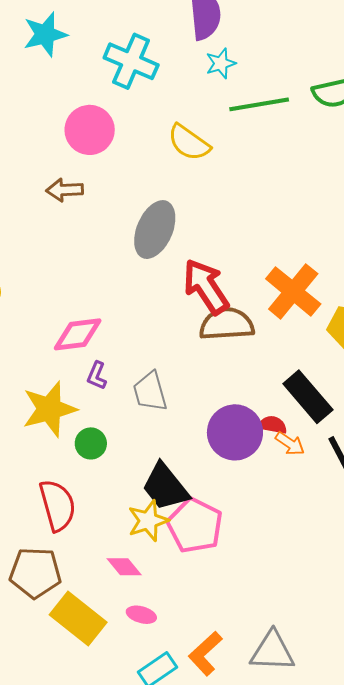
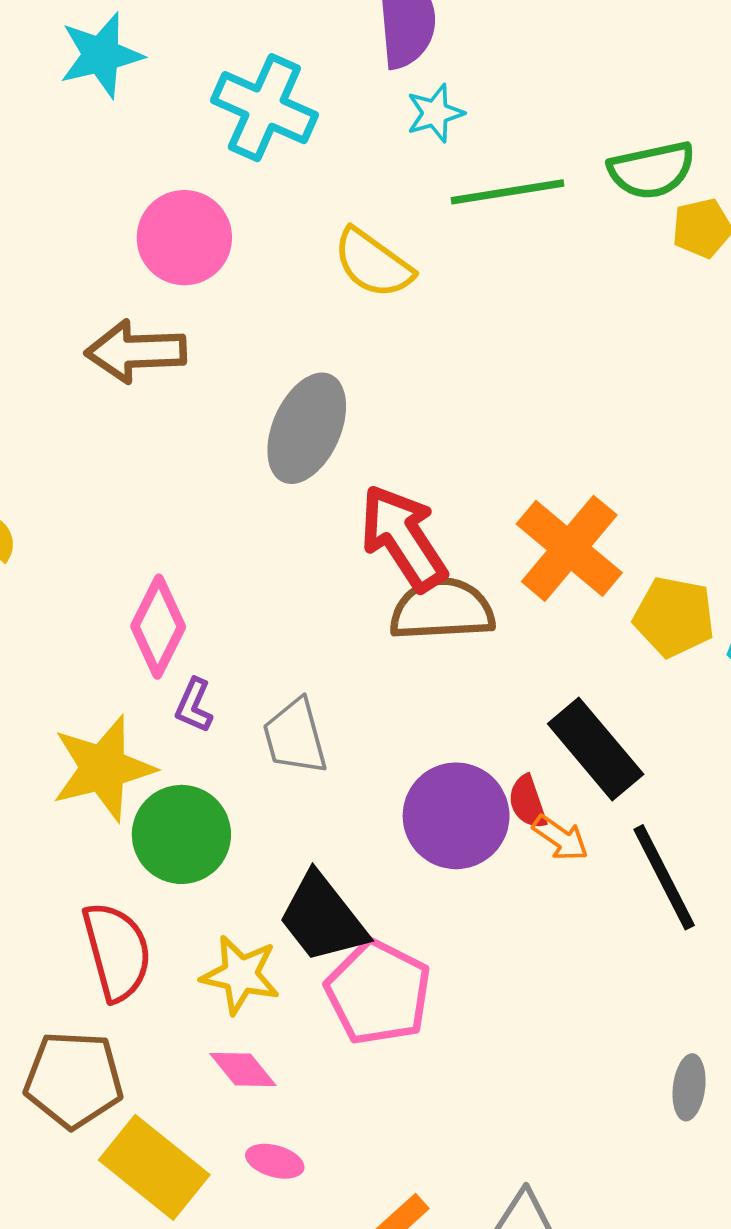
brown arrow: (65, 190) -> (136, 351), size x1.4
pink diamond: (78, 334) -> (158, 627), turned -57
red semicircle: (272, 425) -> (528, 802), turned -120
green circle: (91, 443) -> (181, 834), size x1.6
yellow star: (148, 521) -> (240, 975), moved, turned 30

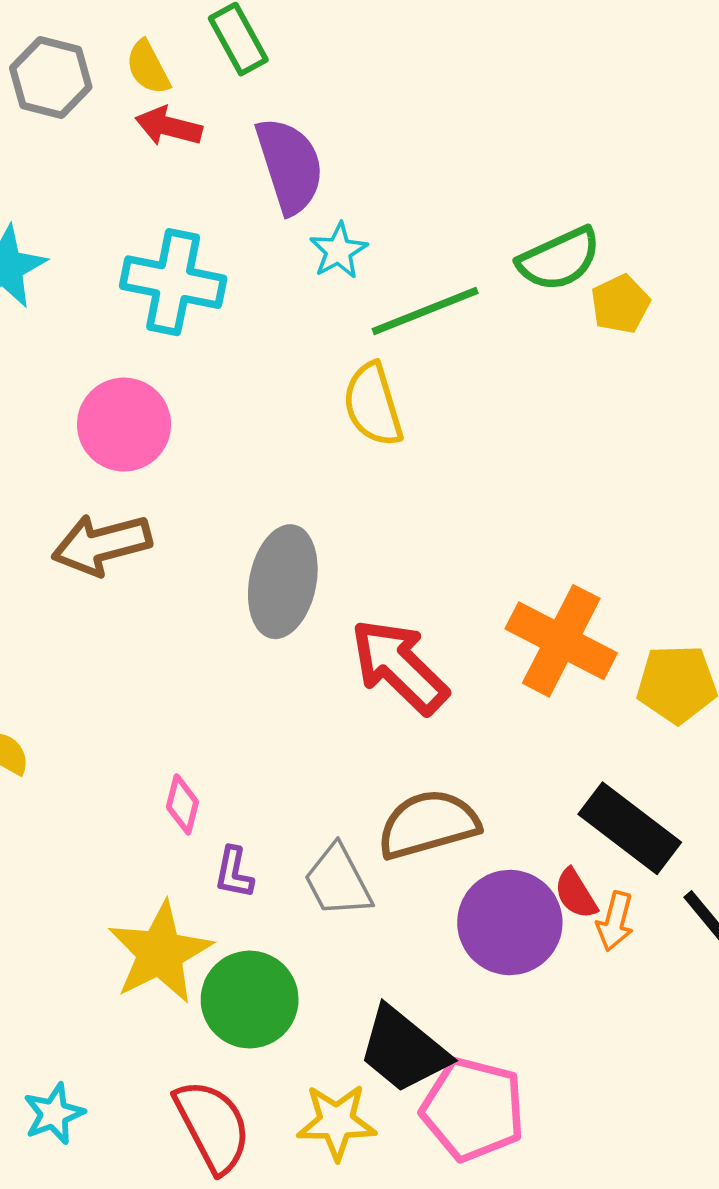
yellow semicircle: (373, 263) -> (373, 405), moved, turned 50
brown semicircle: (442, 609) -> (428, 824), moved
pink diamond: (158, 627) -> (182, 804), size x0.6
orange arrow: (560, 838) -> (615, 921), turned 82

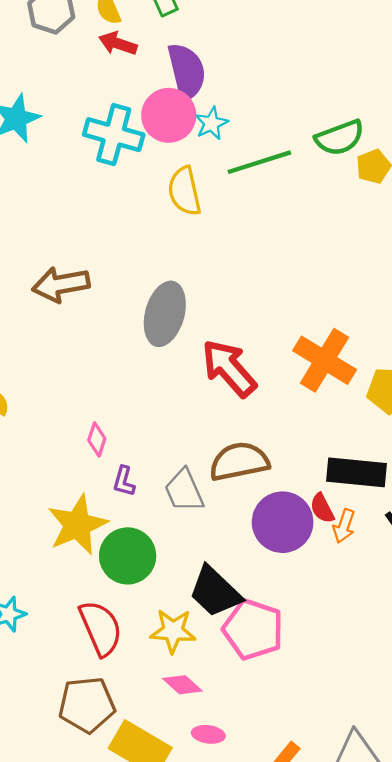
yellow semicircle: (373, 405) -> (185, 191), moved
pink circle: (124, 425) -> (169, 115), moved
black rectangle: (630, 828) -> (356, 472), turned -36

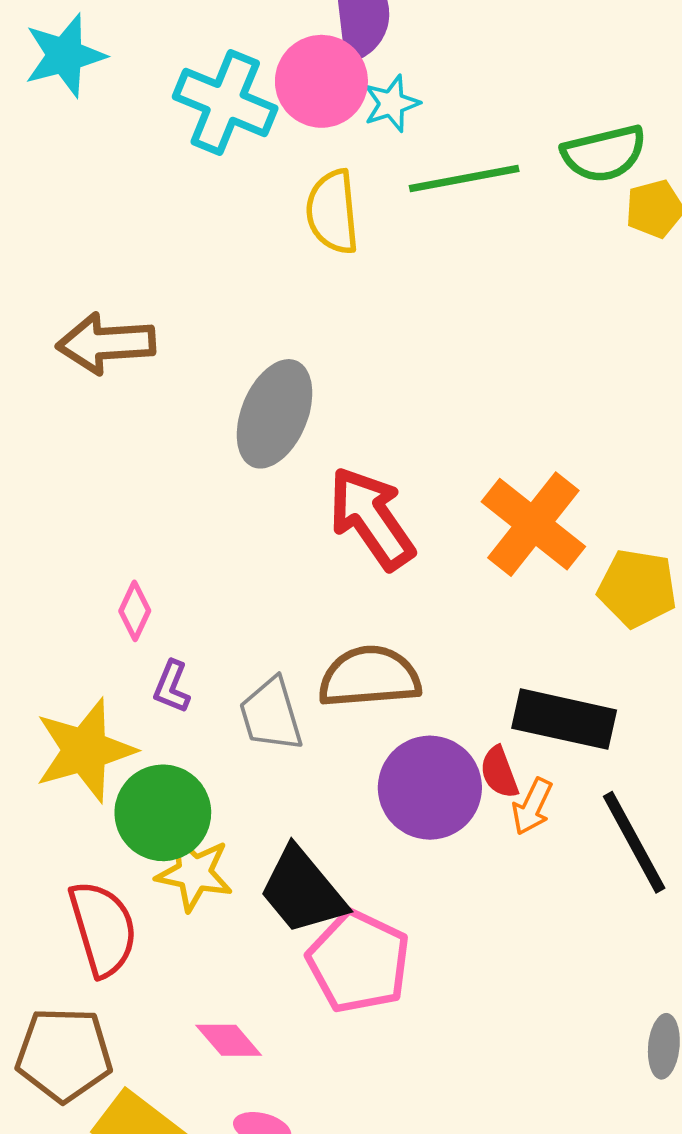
yellow star: (173, 631) -> (194, 873), moved

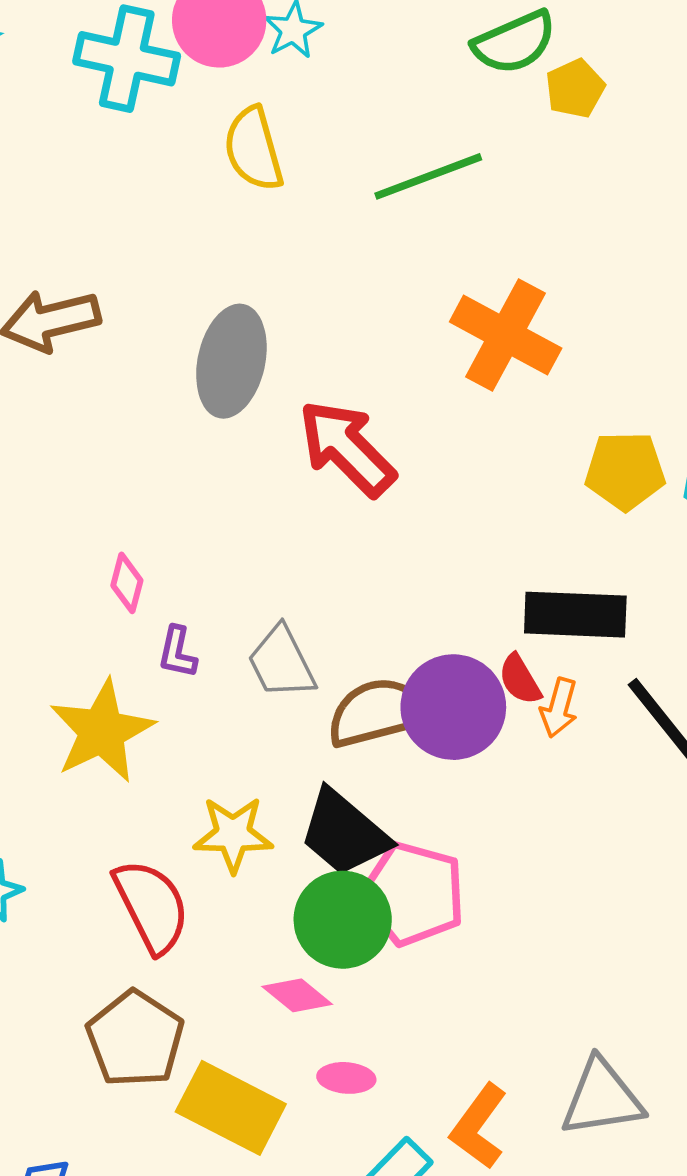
green line: (464, 178) -> (428, 176), moved
orange cross: (533, 524) -> (506, 335), moved
brown semicircle: (369, 677) -> (378, 713), moved
green circle: (163, 813) -> (343, 920), moved
brown pentagon: (64, 1054) -> (135, 1039), turned -30

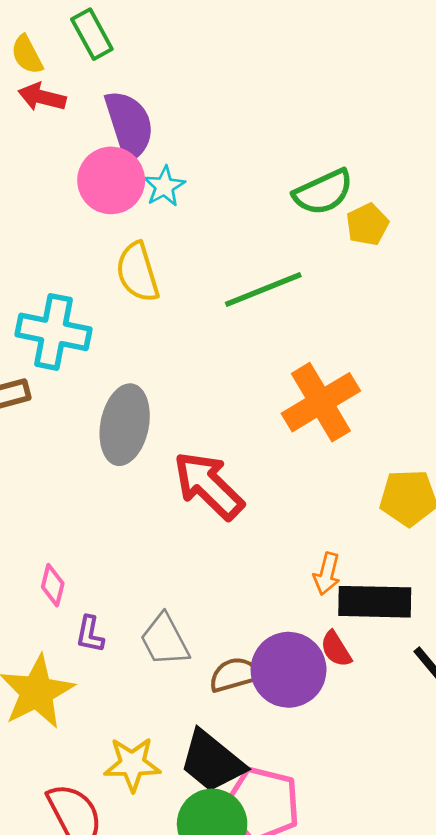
cyan cross: (127, 59) -> (53, 332), moved
orange cross: (506, 335) -> (321, 402), turned 32
orange arrow: (559, 708) -> (327, 574), moved
brown semicircle: (378, 713) -> (235, 675), size x0.7

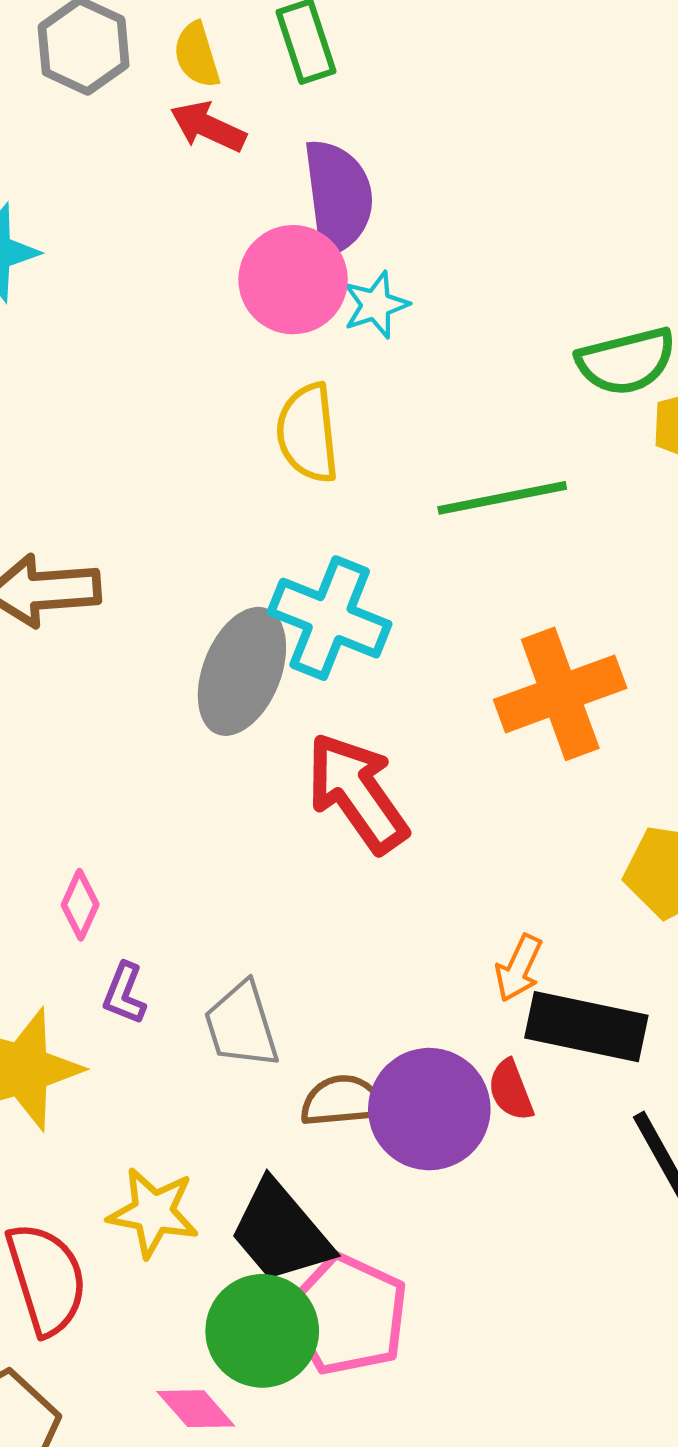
cyan cross: (53, 332) -> (330, 618), moved

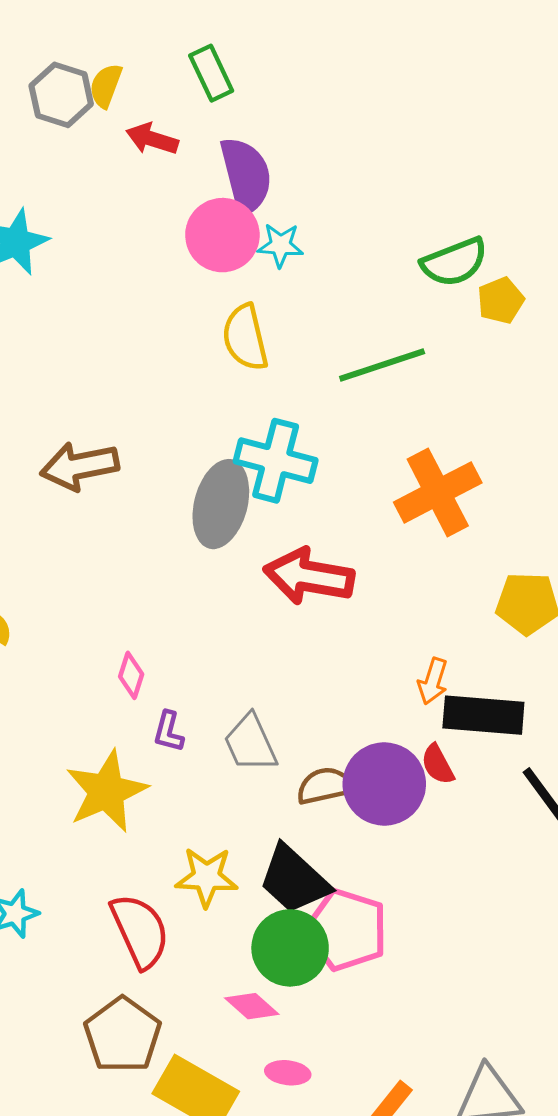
yellow semicircle: (197, 55) -> (106, 86), moved, turned 45
cyan star: (376, 305) -> (280, 245), turned 30
red arrow: (357, 793) -> (309, 576), turned -38

